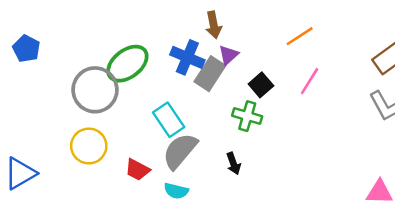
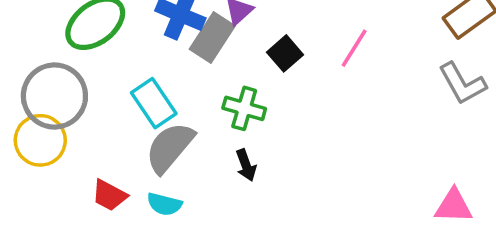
gray circle: (95, 90) -> (54, 96), moved
green cross: (247, 116) -> (244, 108), moved
red trapezoid: (137, 170) -> (109, 195), moved

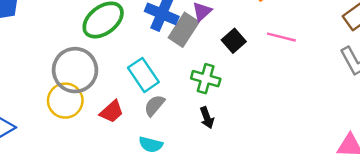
pink line: (354, 48) -> (281, 37), turned 72
gray semicircle: (170, 147) -> (154, 105), size x0.6
red trapezoid: (109, 195) -> (112, 112), moved, turned -70

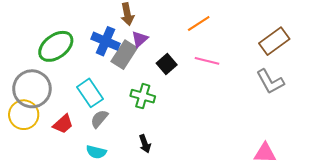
black arrow: (207, 118) -> (145, 144), moved

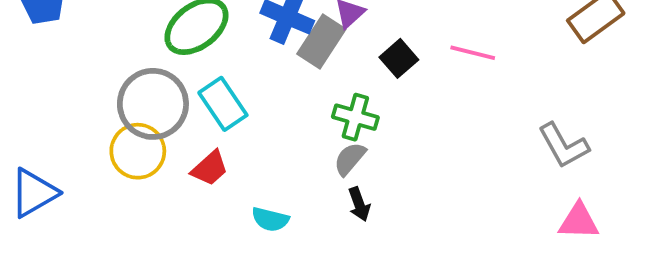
gray L-shape: (270, 82) -> (564, 146), moved
cyan rectangle: (90, 93) -> (223, 104), moved
gray semicircle: (99, 119) -> (350, 159), moved

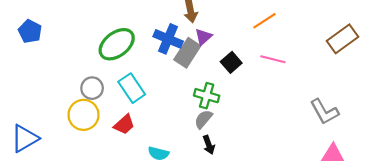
gray circle: (153, 104) -> (92, 88), size x0.6

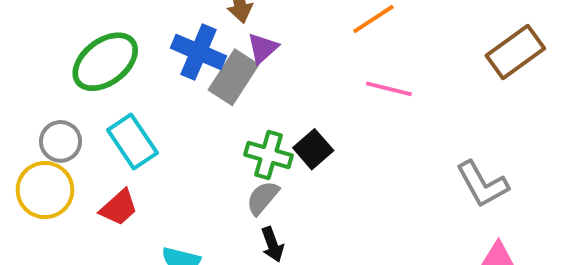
black square: (231, 62) -> (313, 149), moved

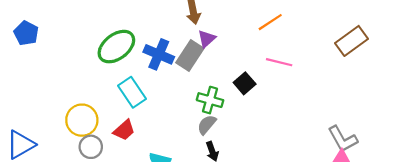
blue cross: (199, 52) -> (159, 54), moved
gray circle: (61, 141) -> (91, 147), moved
black square: (313, 149) -> (245, 83), moved
gray L-shape: (482, 184) -> (343, 139), moved

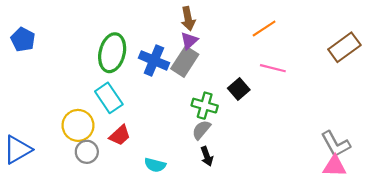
purple triangle: (207, 39) -> (189, 41), moved
green ellipse: (116, 47) -> (112, 53), turned -39
cyan rectangle: (132, 92) -> (109, 98), moved

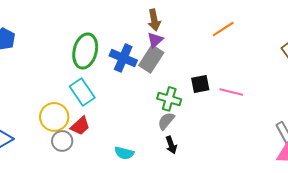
pink line: (273, 68) -> (231, 92), moved
black square: (239, 89) -> (200, 84), turned 30
red trapezoid: (120, 135) -> (80, 126), moved

